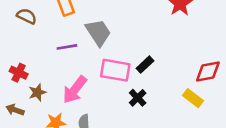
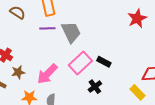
purple line: (67, 47) -> (47, 28), moved
black rectangle: (145, 65) -> (104, 62), turned 64
pink rectangle: (115, 70) -> (80, 63), turned -60

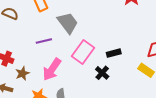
purple line: (47, 28) -> (44, 41), moved
black rectangle: (104, 62) -> (114, 53), moved, turned -32

